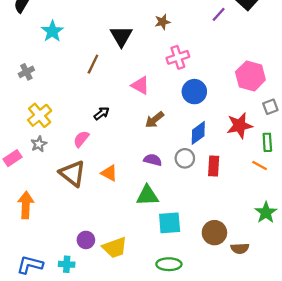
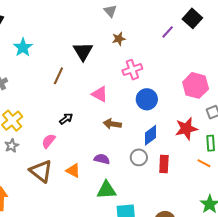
brown arrow: (154, 120) -> (112, 124), turned 48
purple semicircle: (153, 160) -> (102, 159), moved

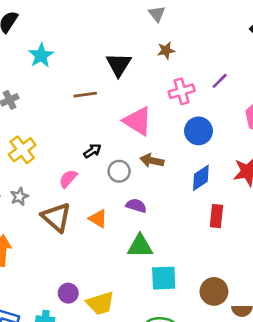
purple line: (168, 32) -> (220, 81), moved
brown line: (58, 76) -> (85, 95), turned 54
pink triangle: (100, 94) -> (138, 121), size x1.4
gray star: (12, 146) -> (19, 197), moved
gray circle: (139, 157) -> (119, 171), moved

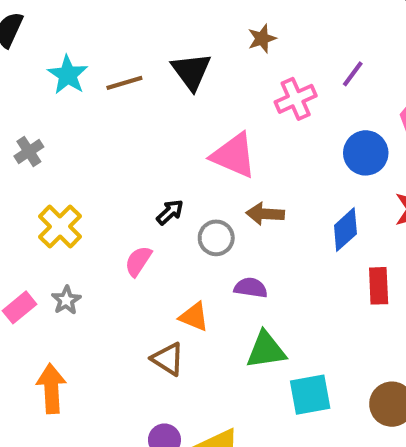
brown line: (85, 95) -> (124, 83), moved
blue circle: (198, 131) -> (366, 153), moved
brown triangle: (56, 217) -> (168, 359), moved, size x0.7

